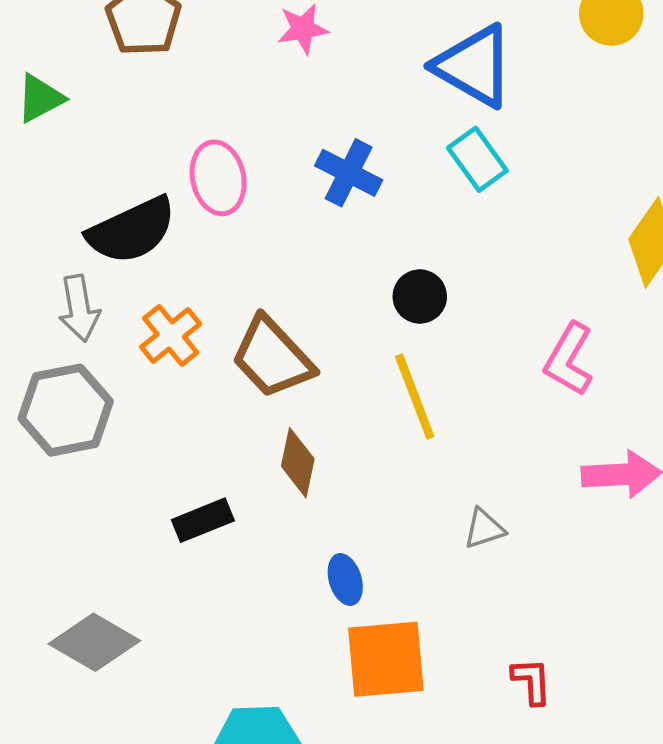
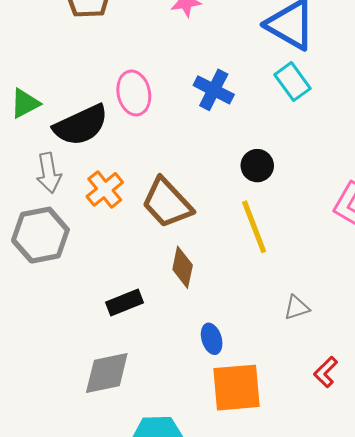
green triangle: (40, 98) -> (25, 103), moved
gray diamond: (94, 642) -> (107, 373), moved, turned -42
red L-shape: (532, 681) -> (326, 372), moved, turned -132

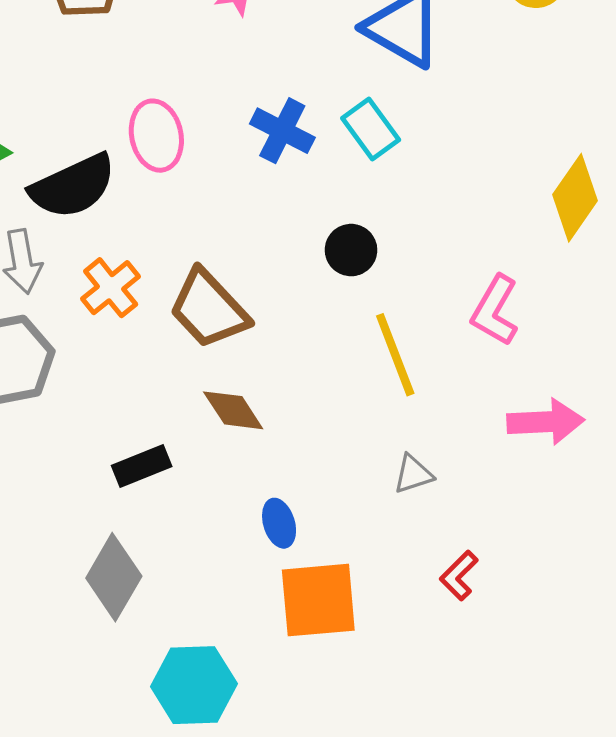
cyan rectangle: (292, 82) -> (371, 129), moved
yellow line: (254, 227) -> (395, 355), moved
brown diamond: (183, 267) -> (233, 410), turned -45
gray diamond: (107, 373) -> (114, 577), turned -48

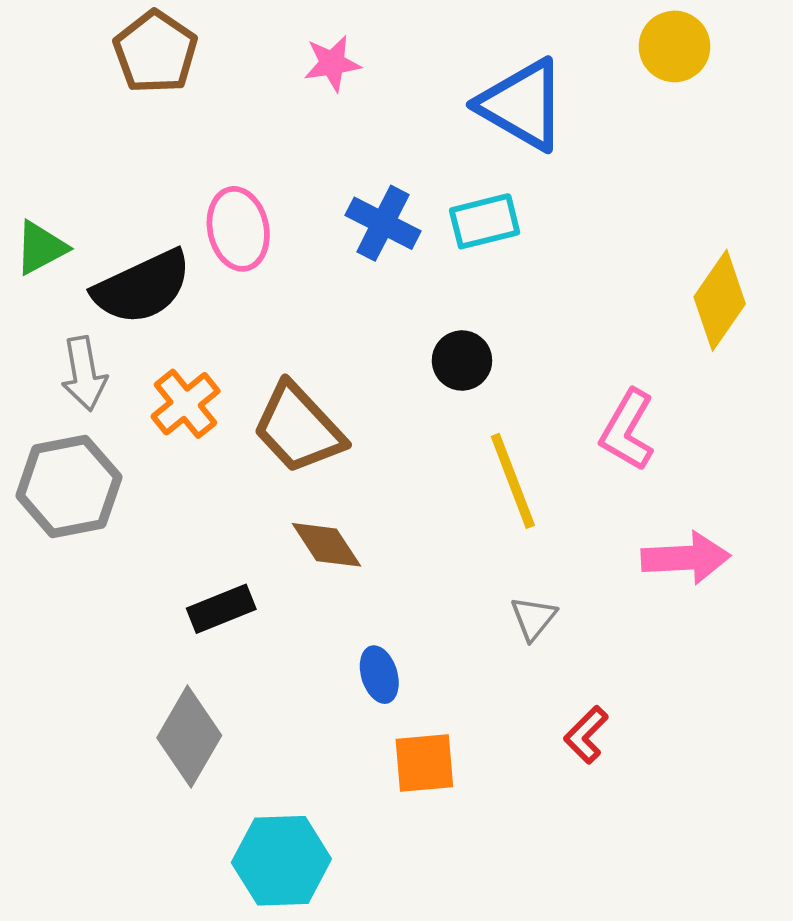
cyan rectangle: (371, 129) -> (485, 221), turned -68
gray triangle: (413, 474) -> (533, 618), turned -33
orange square: (318, 600) -> (424, 763), size x0.7

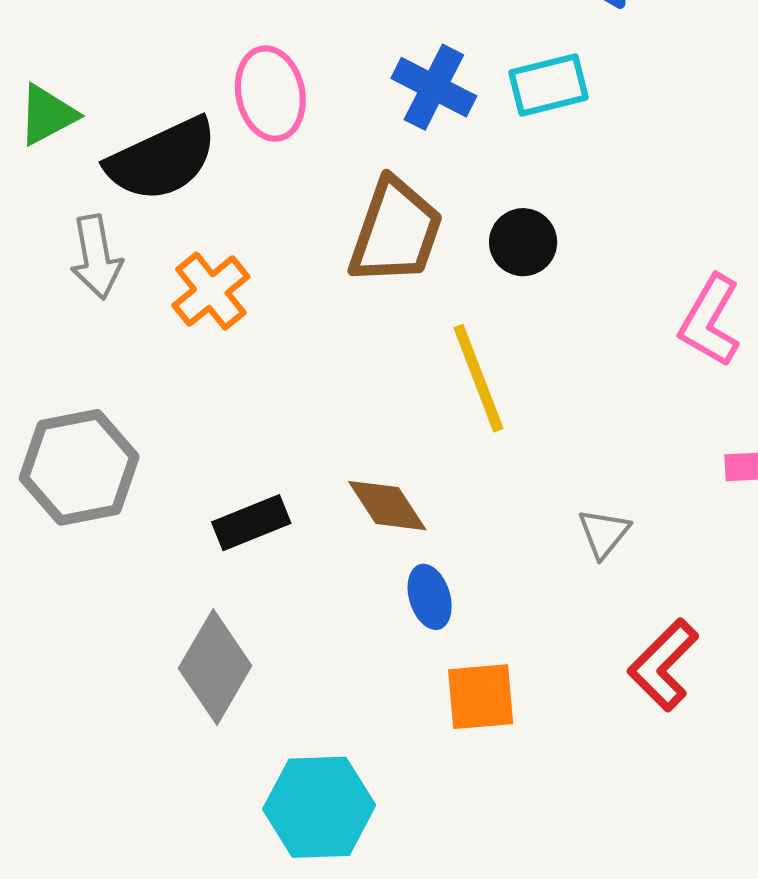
brown trapezoid: (298, 428) -> (396, 232), moved, turned -118
yellow line: (513, 481) -> (478, 378), moved
gray hexagon: (69, 486) -> (79, 467), moved
brown diamond: (327, 545) -> (387, 506), moved
red L-shape: (586, 735) -> (663, 665), size x1.4

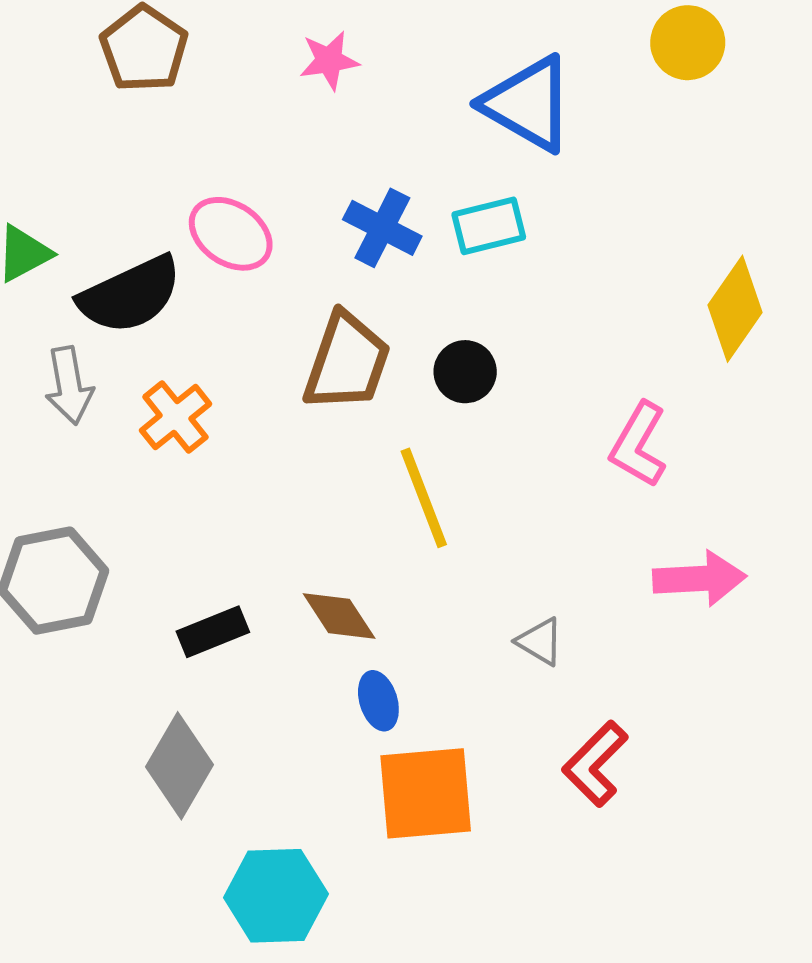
pink ellipse: (270, 94) -> (231, 234), turned -44
gray triangle: (604, 533) -> (540, 642), turned -38
orange square: (481, 697) -> (426, 793), size x1.5

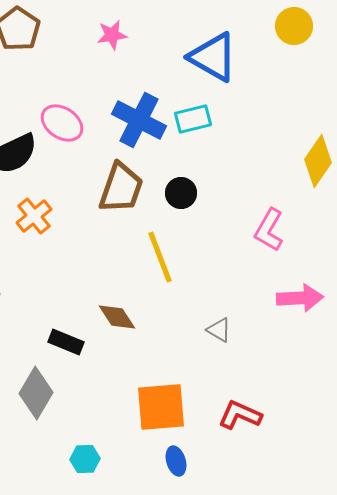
blue cross: (382, 228) -> (139, 120), size x1.4
black rectangle: (213, 632) -> (66, 342), moved, turned 44
blue ellipse: (378, 701) -> (176, 461), moved
red L-shape: (595, 764) -> (240, 415), moved, turned 69
cyan hexagon: (276, 896) -> (85, 459), size x0.6

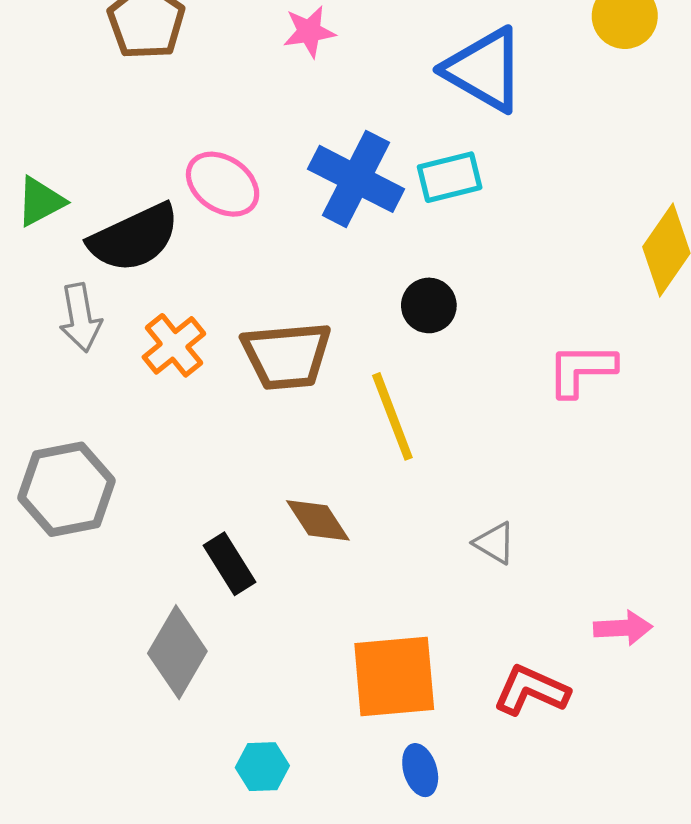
brown trapezoid: (121, 188) -> (287, 356), moved, turned 66
pink L-shape: (269, 230) -> (581, 370), turned 60
pink arrow: (300, 298) -> (623, 628), moved, size x0.7
black rectangle: (66, 342) -> (229, 564), turned 36

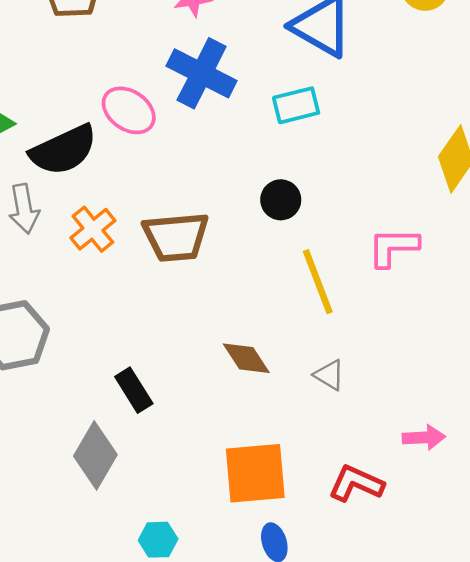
blue cross: (356, 179) -> (202, 73), moved
yellow line: (392, 416) -> (318, 282), moved
brown diamond: (318, 520) -> (246, 358), moved

